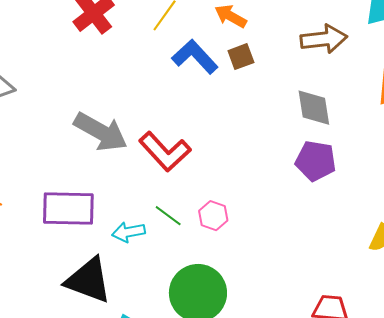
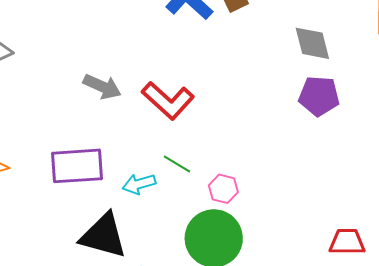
gray arrow: (101, 132) -> (102, 87), size x0.7
pink hexagon: (213, 216) -> (223, 189), moved

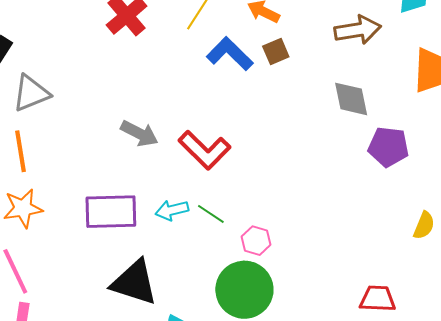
purple pentagon: (319, 96) -> (388, 147), moved
cyan arrow: (139, 184) -> (172, 210), moved

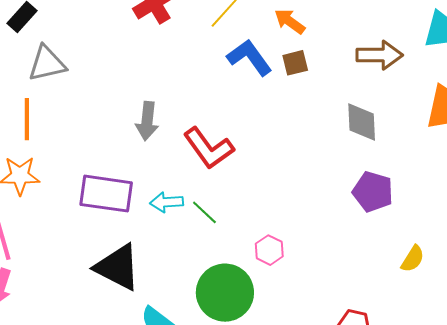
gray arrow: (139, 133) -> (147, 121), turned 60
purple pentagon: (388, 147) -> (373, 192), moved
pink hexagon: (256, 241) -> (269, 250), moved

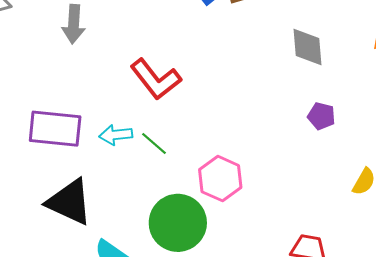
gray arrow: (147, 121) -> (74, 24), moved
purple pentagon: (373, 192) -> (321, 116), size x0.7
pink hexagon: (269, 250) -> (220, 179), size x1.5

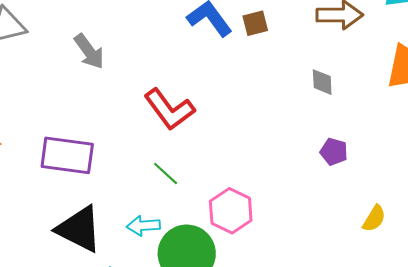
gray arrow: (74, 24) -> (89, 52), turned -42
gray diamond: (308, 47) -> (322, 82), size x0.7
cyan arrow: (116, 135) -> (143, 226), moved

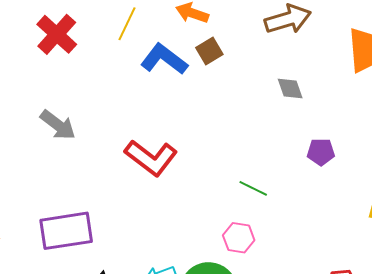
green line: (166, 173) -> (253, 188), moved
pink hexagon: (231, 211) -> (239, 238), size x0.7

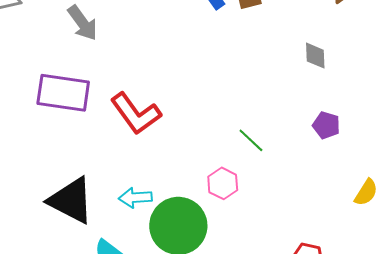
red L-shape: (151, 158) -> (136, 114), moved
purple rectangle: (66, 231) -> (63, 93), moved

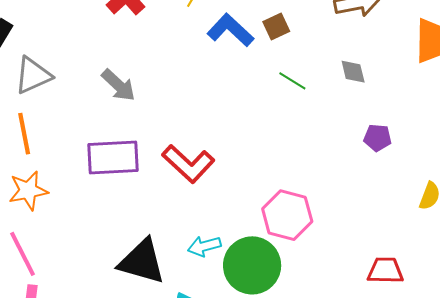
green line: (251, 140) -> (292, 81), moved
pink hexagon: (223, 183) -> (287, 215), size x1.6

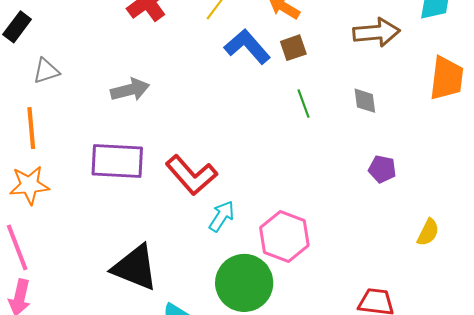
gray triangle: (33, 75) -> (46, 71), size x0.7
green line: (292, 81) -> (304, 104), turned 32
gray arrow: (118, 85) -> (130, 90), turned -63
cyan arrow: (204, 246) -> (222, 216), moved, turned 132

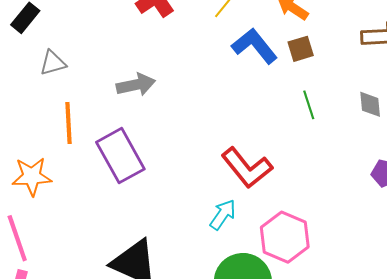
orange line: (31, 128) -> (69, 123), moved
purple rectangle: (117, 161) -> (120, 156), turned 56
red L-shape: (191, 175) -> (247, 168), moved

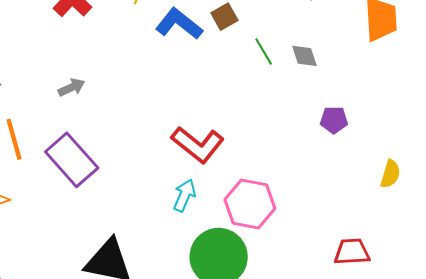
gray arrow: (136, 85) -> (71, 87), size x0.7
green line: (309, 105) -> (264, 51), moved

